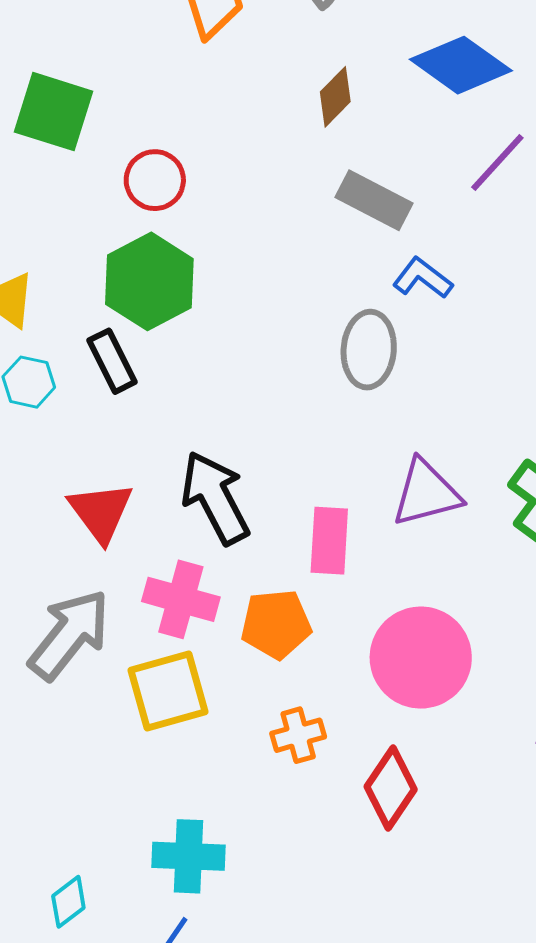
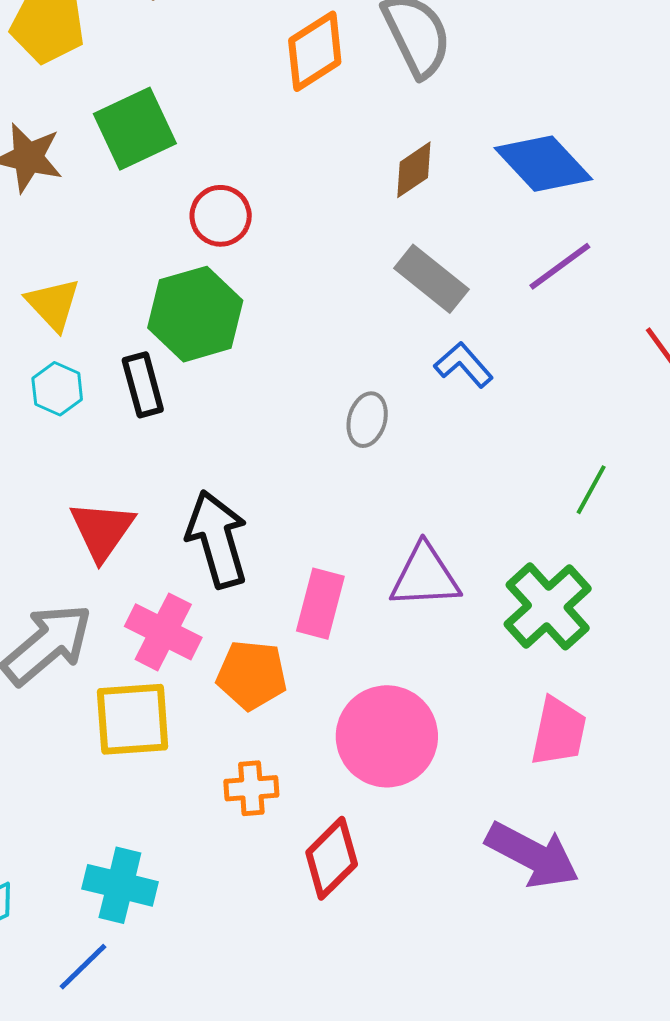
green square: (54, 112) -> (135, 129), turned 36
gray ellipse: (369, 350) -> (367, 420), moved, size x0.7

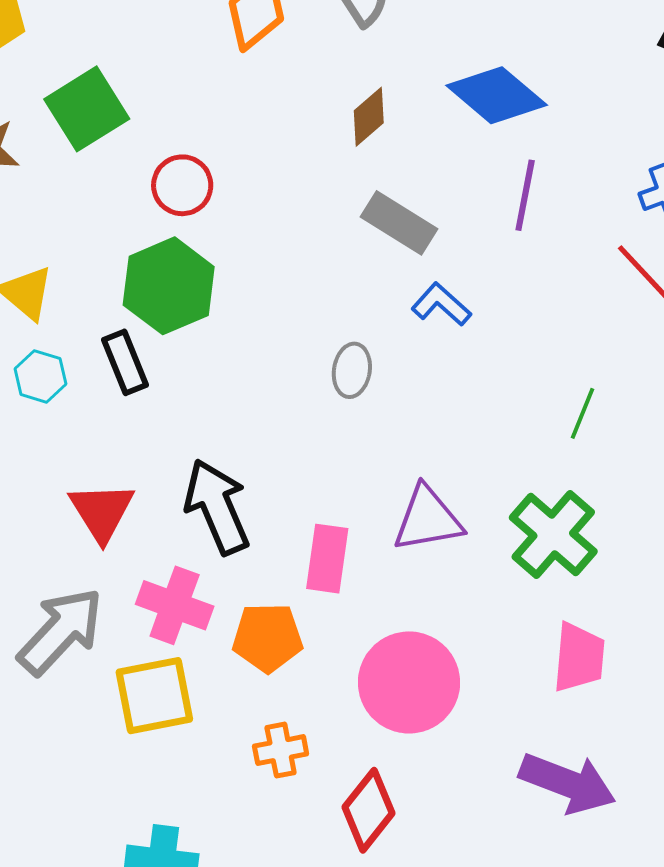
purple line: (560, 266) -> (525, 195), turned -36

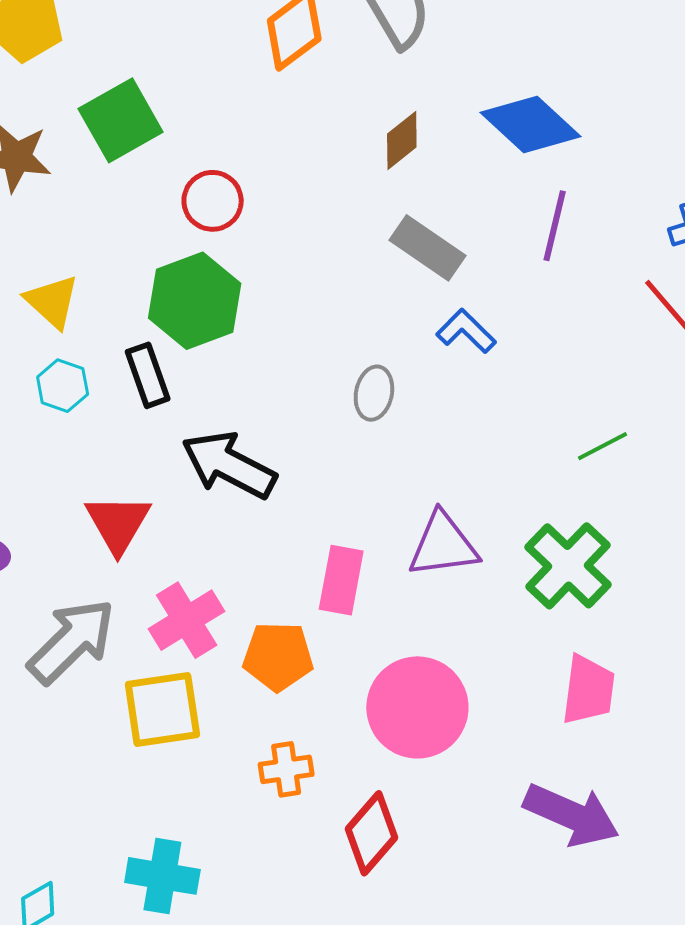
green line: (582, 413) -> (602, 446), turned 38
black arrow: (217, 507) -> (229, 465), moved, turned -42
pink cross: (175, 605) -> (187, 620), turned 36

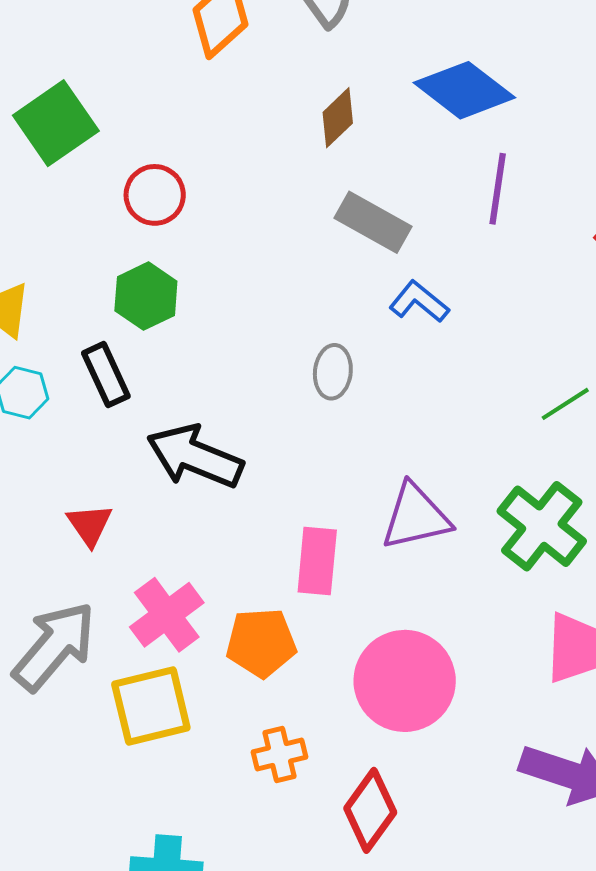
green hexagon: (195, 301) -> (146, 296), size x0.7
red triangle: (118, 523) -> (90, 525), size x0.7

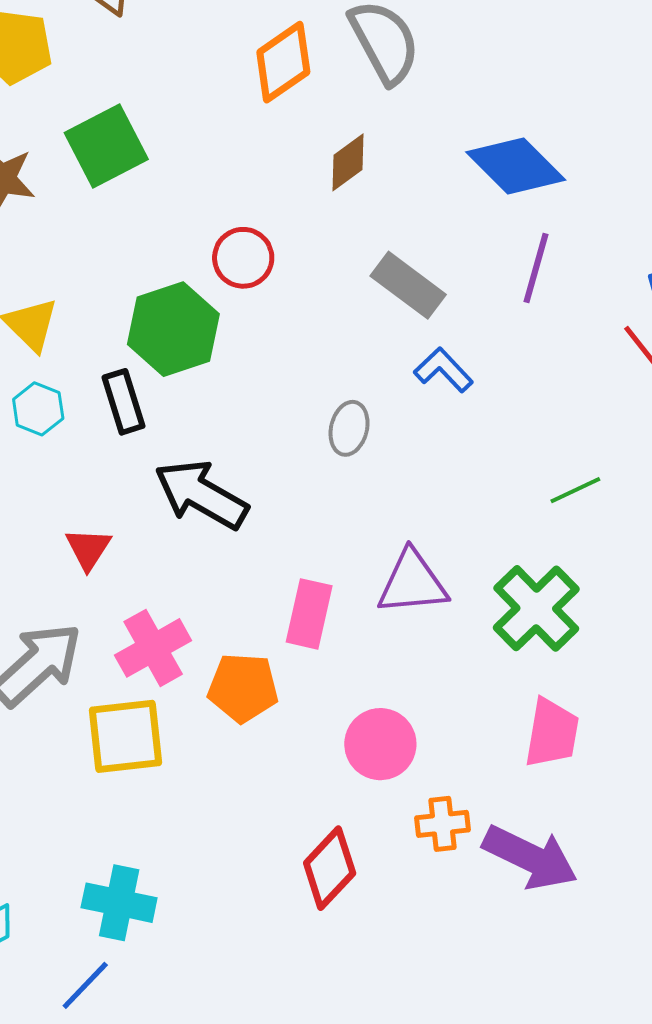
brown diamond: (338, 118) -> (348, 162), moved
red circle: (155, 195) -> (243, 258), moved
green hexagon: (146, 296) -> (173, 329), size x1.4
pink circle: (405, 681) -> (380, 744), size x0.7
orange cross: (280, 754) -> (442, 824), moved

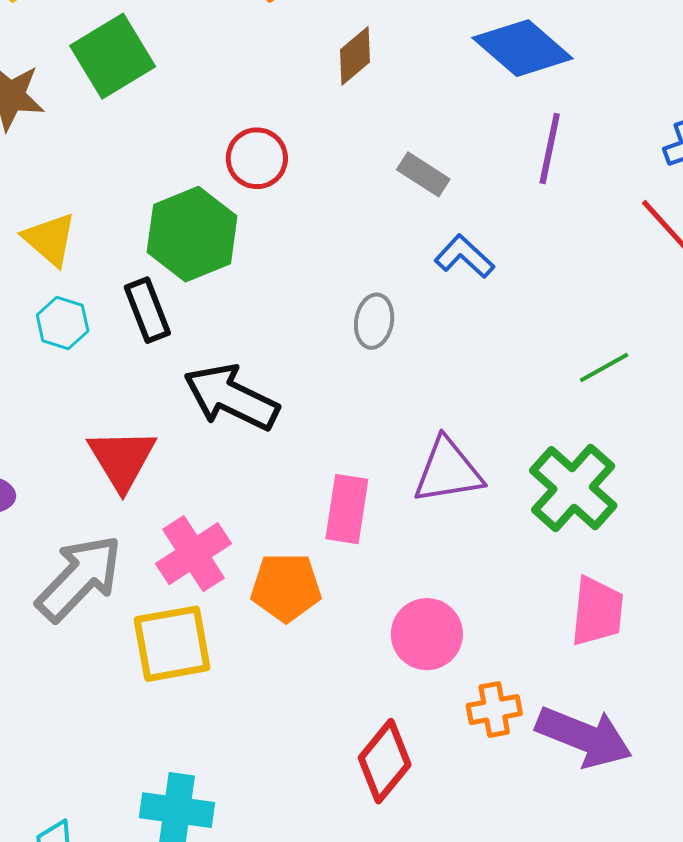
gray rectangle: (408, 285) -> (423, 174), size x0.7
red triangle: (88, 549) -> (122, 459), size x1.5

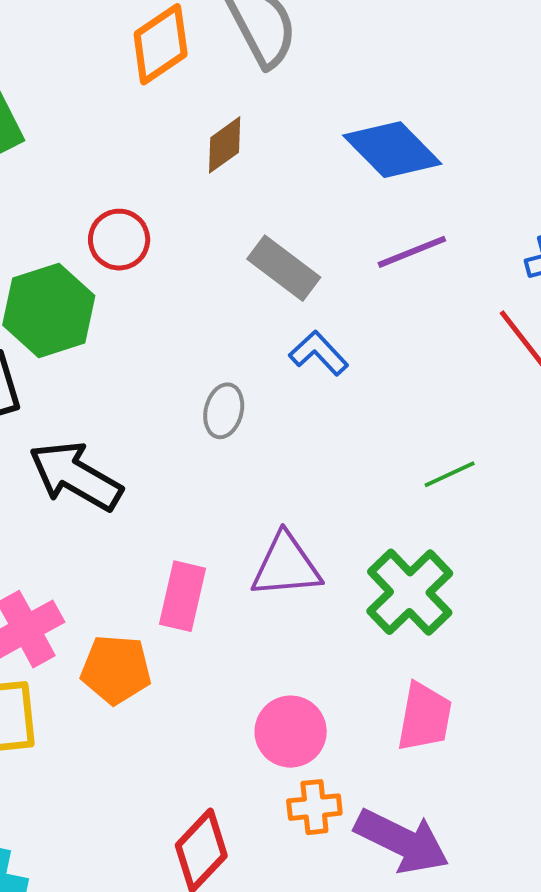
purple line: (550, 149) -> (412, 252), turned 52
gray rectangle: (423, 174) -> (284, 268), size x1.4
pink circle: (427, 634) -> (291, 732), moved

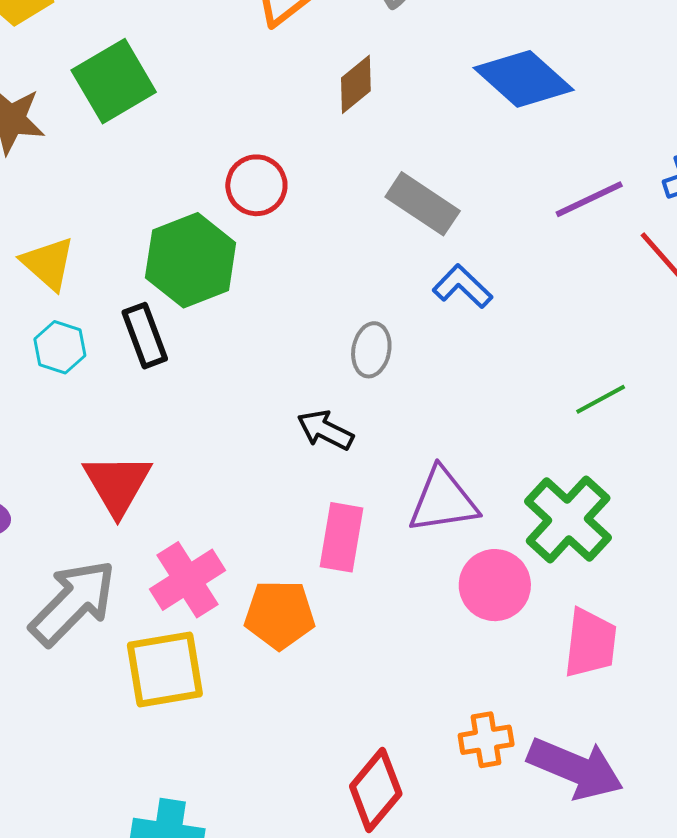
purple line: (412, 252) -> (589, 199), moved
black arrow: (76, 476) -> (325, 430), moved, size x0.6
pink circle: (291, 732) -> (495, 585), moved

